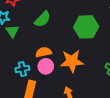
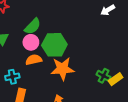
green hexagon: (86, 27) -> (54, 45), moved
pink circle: (46, 66) -> (31, 42), moved

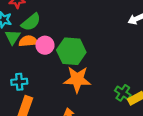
green semicircle: (33, 26) -> (31, 22), moved
orange semicircle: (34, 60) -> (28, 41), moved

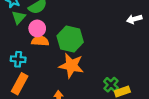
orange semicircle: (28, 41) -> (40, 41), moved
pink circle: (45, 45) -> (37, 28), moved

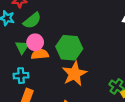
green triangle: (19, 17) -> (22, 47), moved
orange star: (71, 66) -> (75, 74), turned -30

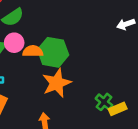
orange semicircle: (40, 54) -> (33, 51), moved

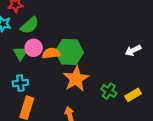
white arrow: (126, 24) -> (133, 50), moved
green cross: (104, 102) -> (109, 91), moved

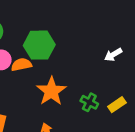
green hexagon: (69, 52) -> (39, 45), moved

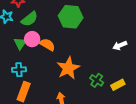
green hexagon: (39, 45) -> (71, 17), moved
orange semicircle: (21, 65) -> (47, 45), turned 35

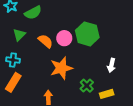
green hexagon: (71, 17) -> (87, 34), moved
pink circle: (32, 39) -> (64, 38), moved
white arrow: (120, 45) -> (111, 65), moved, turned -64

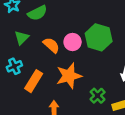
cyan cross: (13, 60) -> (14, 66), turned -32
orange rectangle: (13, 82) -> (34, 81), moved

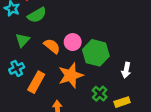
green hexagon: (99, 37) -> (96, 53), moved

